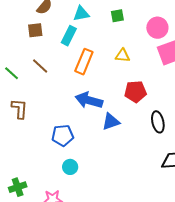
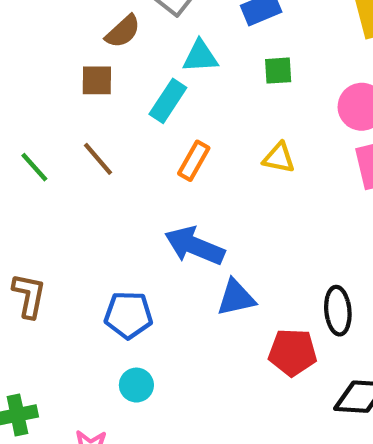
orange rectangle: (84, 62) -> (194, 161), size x0.7
red pentagon: (135, 92) -> (293, 352), moved
brown L-shape: (19, 109) -> (29, 296), moved

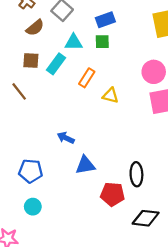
green square: (278, 71) -> (102, 42), moved
brown square: (97, 80) -> (31, 60), moved
orange rectangle: (194, 161) -> (87, 78), moved
blue arrow: (195, 246) -> (66, 138), size x0.6

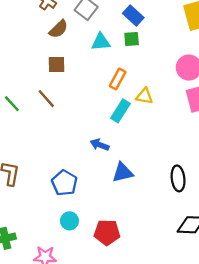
blue rectangle: (105, 20) -> (133, 15), turned 66
cyan rectangle: (56, 64) -> (120, 111), moved
blue pentagon: (31, 171) -> (64, 183), turned 30
red pentagon: (112, 194) -> (107, 232), moved

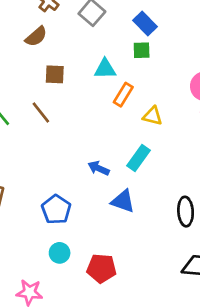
brown semicircle: (58, 29) -> (36, 37), moved
cyan triangle: (101, 42) -> (105, 69), moved
cyan rectangle: (120, 111) -> (139, 158), moved
blue triangle: (123, 172) -> (123, 201), turned 30

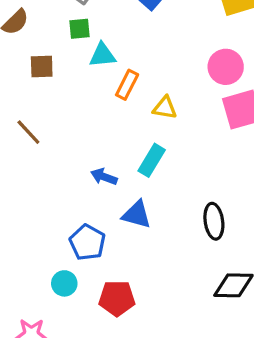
green square: (142, 50) -> (80, 29), moved
brown line: (41, 112) -> (28, 132), moved
blue pentagon: (56, 209) -> (87, 242), moved

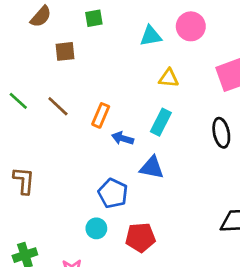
cyan triangle: (102, 55) -> (151, 36), moved
pink circle: (226, 67) -> (191, 26), moved
orange rectangle: (127, 85) -> (101, 115), moved
black ellipse: (214, 221) -> (221, 133), moved

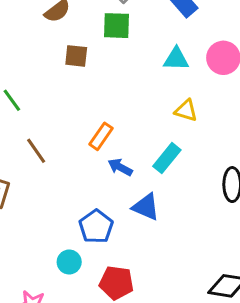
green square: (94, 18) -> (116, 26), size x1.4
brown line: (58, 106) -> (36, 151), moved

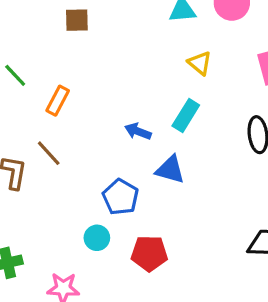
yellow triangle: (186, 111) -> (200, 63), turned 30
orange rectangle: (101, 136) -> (58, 101), moved
brown line: (36, 151) -> (49, 153), moved

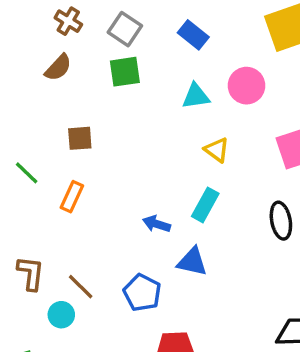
brown square: (77, 20) -> (80, 138), moved
brown line: (49, 153) -> (81, 287), moved
cyan circle: (97, 238) -> (61, 315), moved

